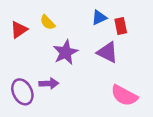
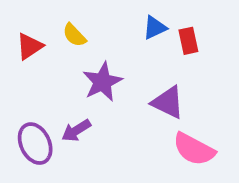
purple triangle: (107, 52) -> (168, 102), moved
purple arrow: (49, 83) -> (76, 130), turned 150

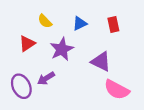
blue triangle: (155, 28) -> (80, 23), moved
red triangle: (30, 46) -> (27, 44), moved

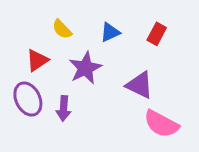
red rectangle: (113, 25) -> (157, 34), turned 40
purple arrow: (46, 78) -> (64, 108), turned -54
purple ellipse: (21, 86) -> (28, 99), moved

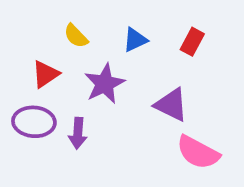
purple ellipse: (28, 99) -> (34, 122), turned -60

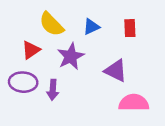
yellow semicircle: (76, 36) -> (51, 24), size x1.5
red rectangle: (192, 42) -> (130, 28), turned -30
pink semicircle: (198, 152) -> (134, 103), turned 152

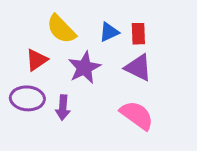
red rectangle: (130, 28) -> (138, 34), moved
purple triangle: (116, 71) -> (138, 68), moved
pink semicircle: (134, 103) -> (137, 115), moved, turned 36

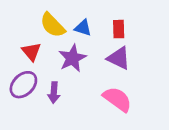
blue triangle: (109, 32) -> (83, 28), moved, turned 42
red triangle: (37, 60) -> (31, 52), turned -36
purple ellipse: (27, 98) -> (23, 85), turned -48

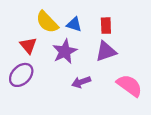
purple triangle: (119, 58) -> (106, 51), turned -45
purple arrow: (54, 93) -> (81, 82), moved, turned 66
pink semicircle: (117, 99) -> (129, 86), moved

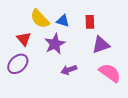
purple triangle: (106, 51) -> (101, 45), moved

